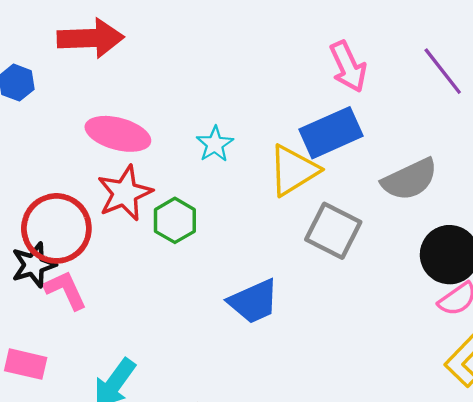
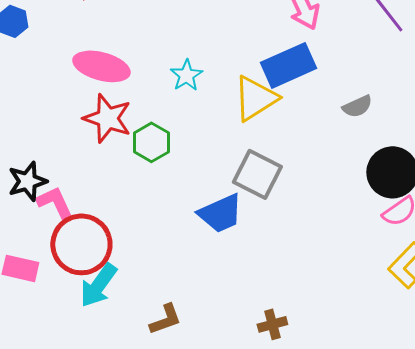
gray semicircle: (410, 179) -> (357, 106), size x0.6
red star: (125, 193) -> (107, 118), turned -30
red circle: (56, 228) -> (81, 244), moved
gray square: (333, 231) -> (257, 174), moved

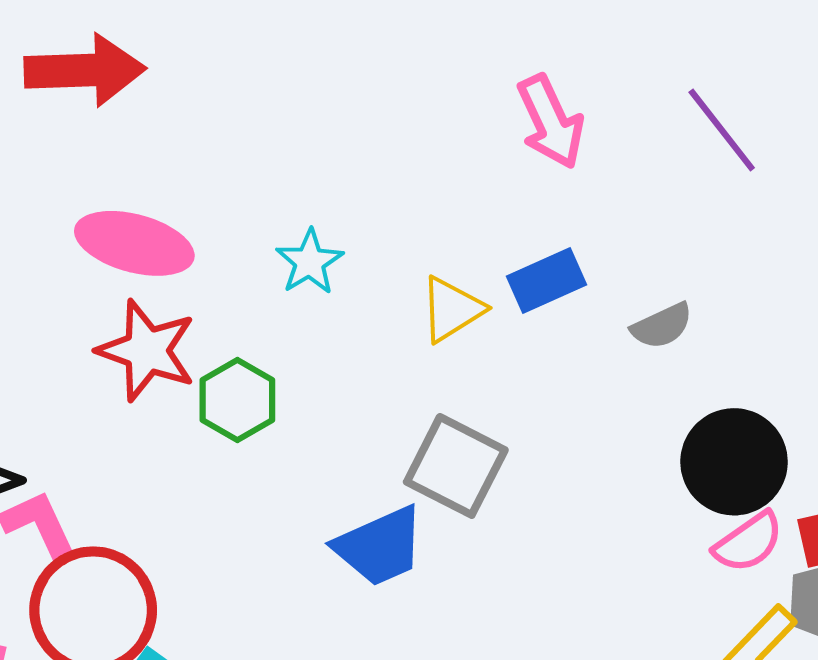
blue rectangle: (288, 65) -> (546, 280), moved, size x0.7
yellow triangle: (255, 98) -> (452, 309), size x0.7

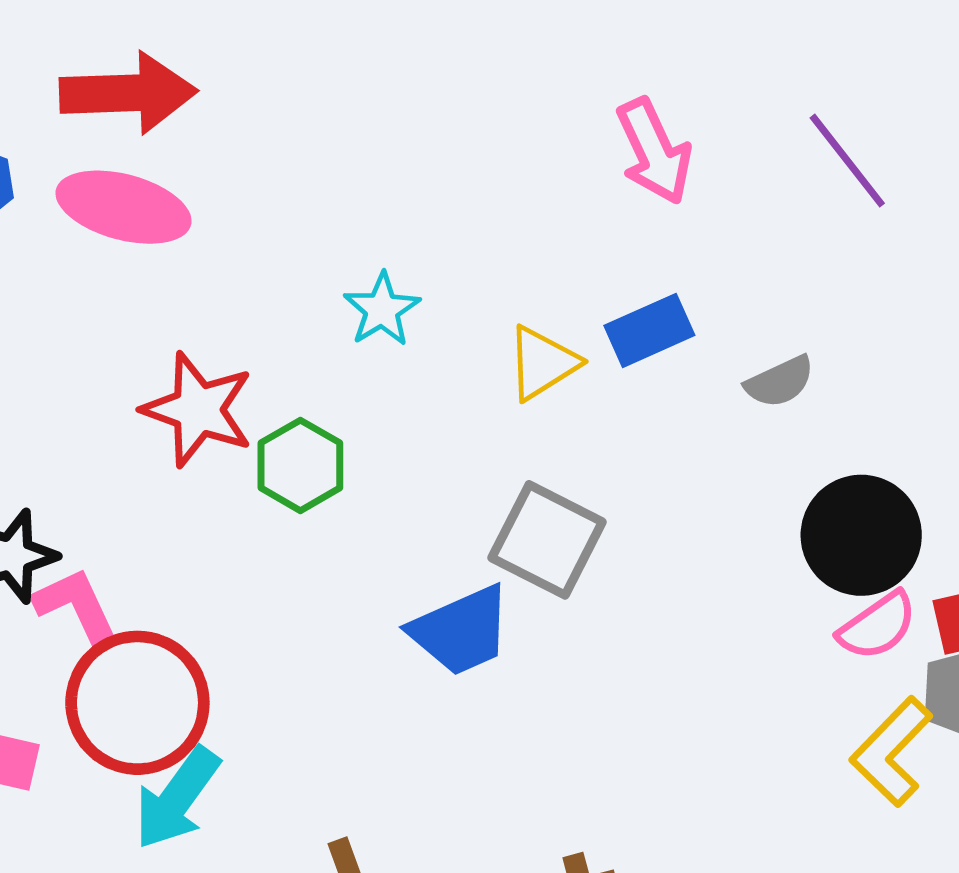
pink ellipse: (134, 243) -> (124, 207), moved

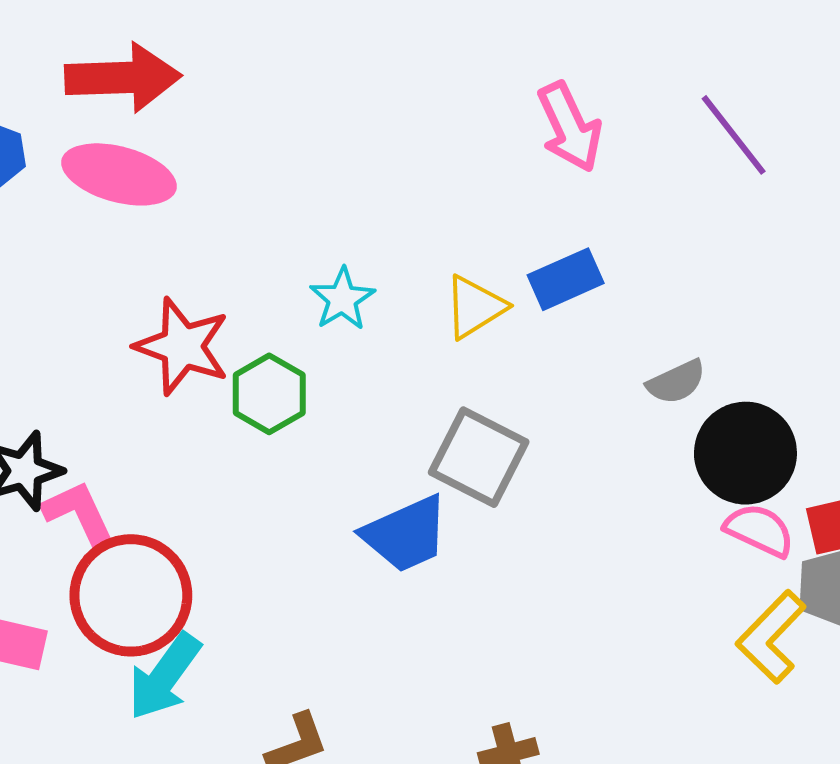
cyan star: (382, 310) -> (342, 299), moved
gray semicircle: (780, 382) -> (676, 382), moved
pink semicircle: (877, 626) -> (759, 530), turned -120

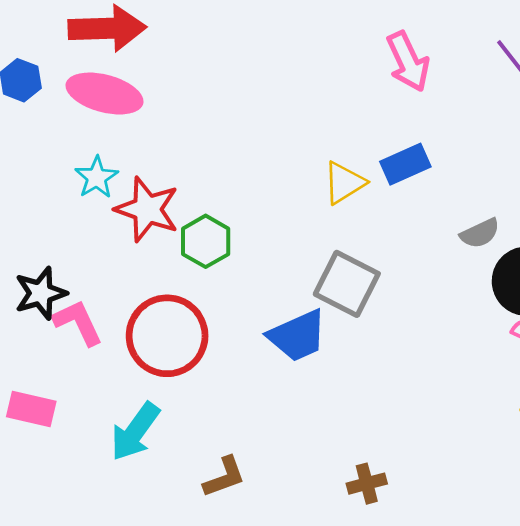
cyan star: (342, 299) -> (97, 177), moved
red circle: (131, 595) -> (167, 336), moved

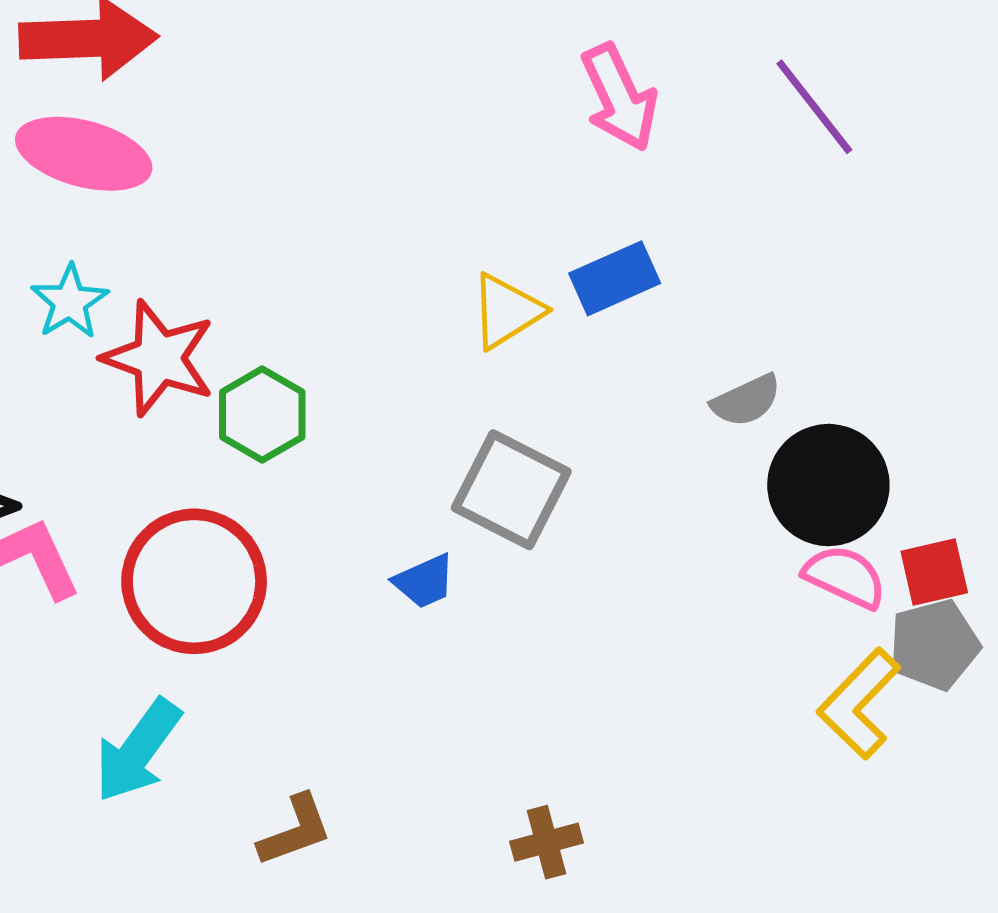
blue trapezoid: (298, 336) -> (424, 581), size x0.6

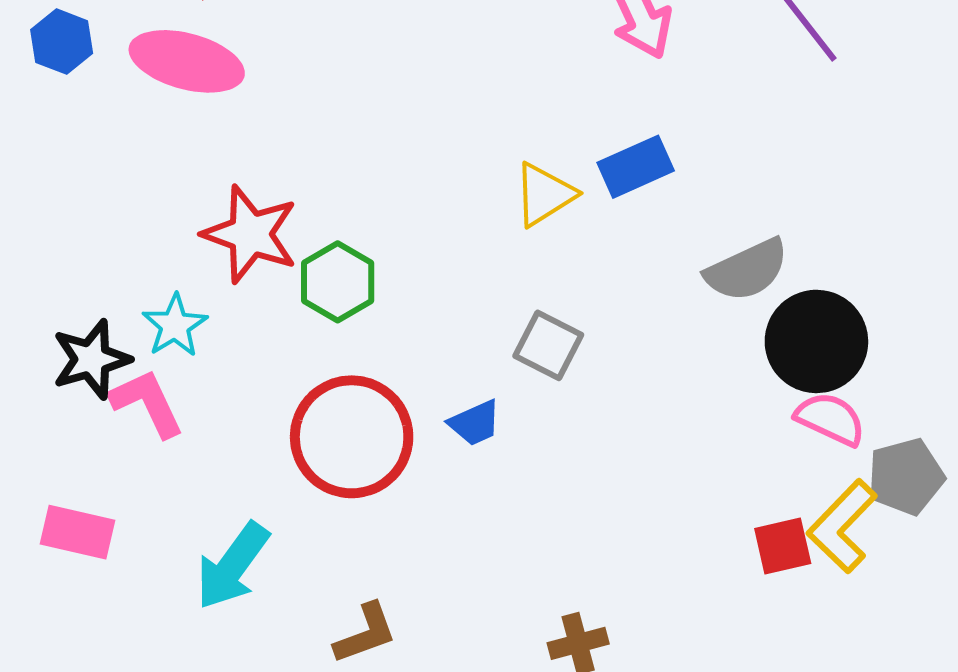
cyan star: (70, 302) -> (175, 326), moved
gray semicircle: (746, 400) -> (747, 270), size x1.4
gray square: (511, 490) -> (548, 345), size x0.7
red square: (934, 572) -> (783, 546), moved
red circle: (194, 581) -> (352, 437), moved

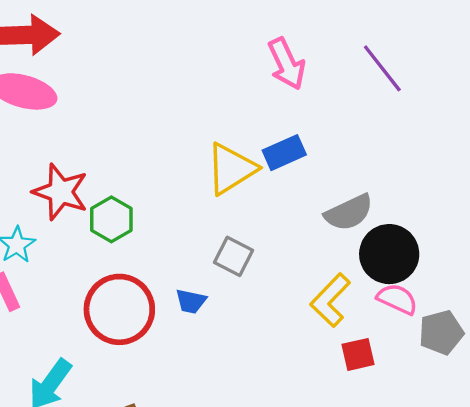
yellow triangle: (544, 194) -> (231, 169), size x1.4
blue trapezoid: (475, 423) -> (191, 301), turned 36
yellow L-shape: (842, 526) -> (330, 300), moved
red square: (783, 546) -> (358, 354), moved

